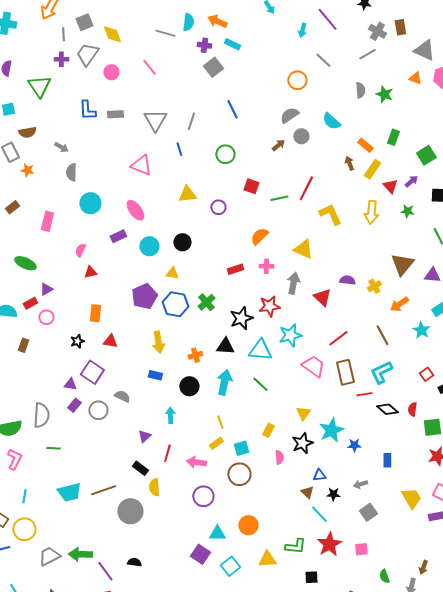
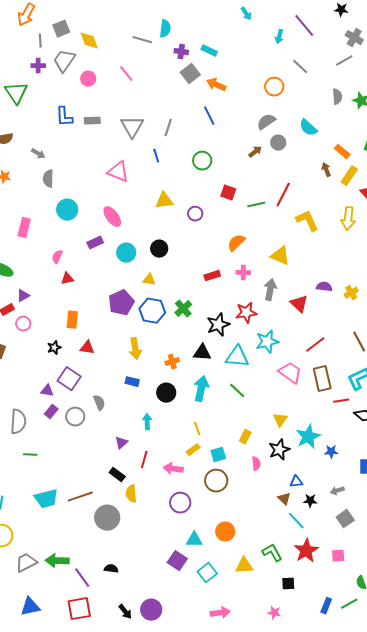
orange arrow: (217, 21) -> (216, 85), moved
gray semicircle: (122, 396) -> (99, 403), turned 42
green L-shape: (295, 546) -> (272, 553), turned -125

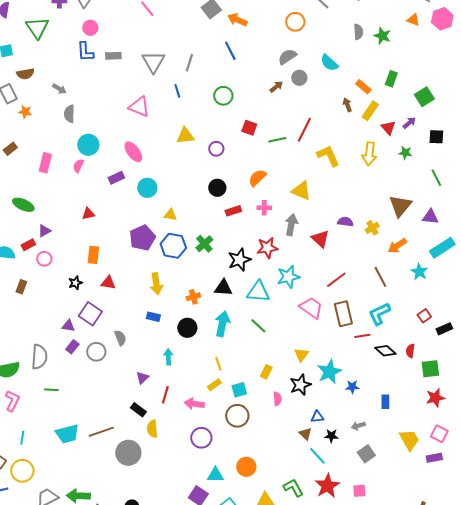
pink circle: (88, 79) -> (90, 28), moved
black circle: (159, 249) -> (217, 188), moved
pink semicircle: (57, 257) -> (78, 166), moved

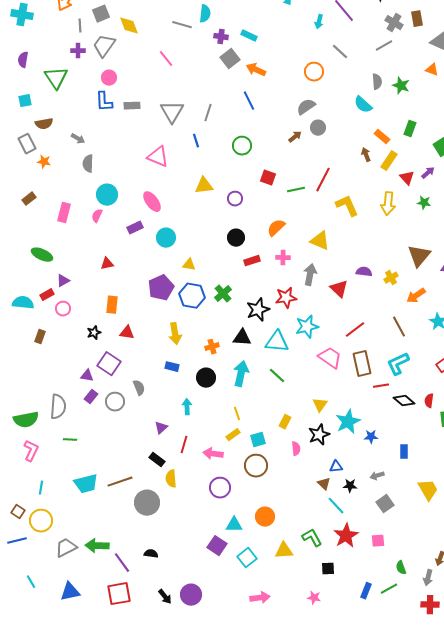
cyan semicircle: (329, 63) -> (363, 105), moved

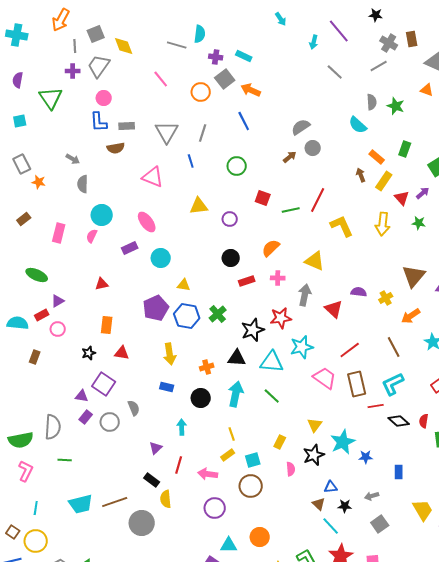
orange circle: (314, 72) -> (201, 92), moved
brown semicircle: (44, 124) -> (116, 148), moved

